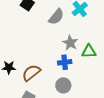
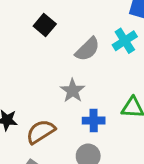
gray star: (70, 43) -> (73, 91), moved

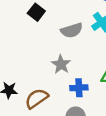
gray semicircle: (87, 49) -> (72, 30), turned 30

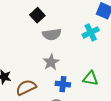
gray semicircle: (72, 30) -> (52, 34), moved

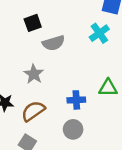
black square: (37, 15) -> (33, 23), turned 32
gray star: (51, 62) -> (34, 74), moved

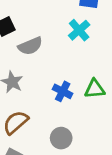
blue cross: (76, 100) -> (63, 91), moved, turned 36

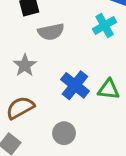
blue cross: (63, 91) -> (75, 85), size x1.4

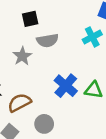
gray star: (25, 65) -> (22, 56), moved
gray circle: (64, 133) -> (44, 124), moved

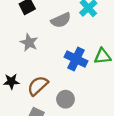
gray semicircle: (47, 40) -> (61, 20), moved

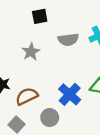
blue cross: (76, 59) -> (70, 94), moved

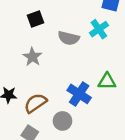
gray semicircle: (68, 40) -> (69, 38), turned 30

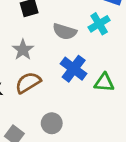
blue cross: (79, 94) -> (74, 69), moved
brown semicircle: (35, 103) -> (28, 83), moved

